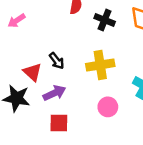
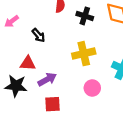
black arrow: (57, 61) -> (39, 35), moved
red triangle: (33, 72) -> (28, 63), turned -35

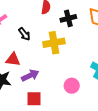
black cross: (85, 16) -> (68, 18), turned -35
yellow cross: (84, 54) -> (54, 43), moved

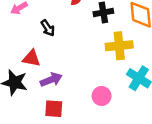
yellow cross: (54, 43) -> (119, 46), moved

